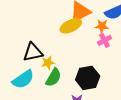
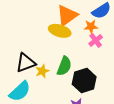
yellow ellipse: (71, 26) -> (60, 31), turned 50
green semicircle: (53, 77) -> (64, 66), moved

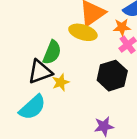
green semicircle: (64, 66) -> (52, 52), moved
black hexagon: (84, 80) -> (112, 76), moved

